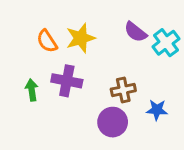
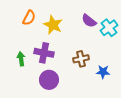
yellow star: (81, 38) -> (53, 25), turned -30
orange semicircle: (47, 41) -> (29, 18), moved, turned -119
purple circle: (113, 122) -> (49, 80), moved

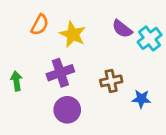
purple cross: (44, 53) -> (60, 73), turned -30
green arrow: (21, 59) -> (16, 81), moved

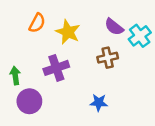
brown cross: (111, 81) -> (108, 58), moved
blue star: (141, 99) -> (99, 103), moved
purple circle: (67, 110) -> (29, 101), moved

